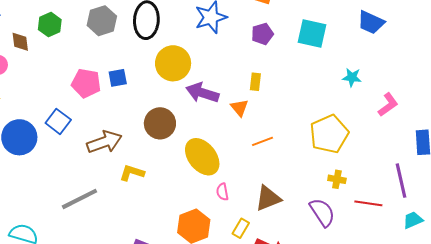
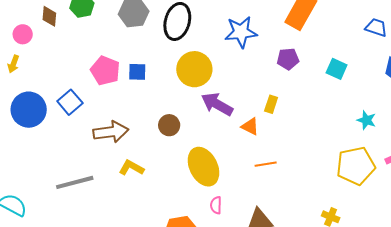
cyan square: (312, 33) -> (337, 69), size x0.7
orange triangle: (239, 108) -> (250, 126), turned -36
brown circle: (160, 123) -> (169, 125), size x0.7
yellow pentagon: (329, 134) -> (356, 166), moved

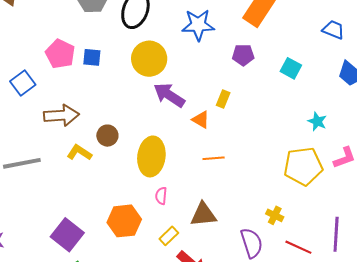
brown circle: (169, 125) -> (107, 136), moved
yellow ellipse: (203, 167) -> (151, 156), turned 30

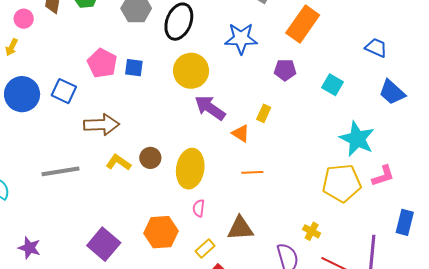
blue square: (23, 83) -> (64, 91), turned -30
cyan star: (317, 121) -> (357, 139), size x1.8
brown circle: (107, 136) -> (150, 158), moved

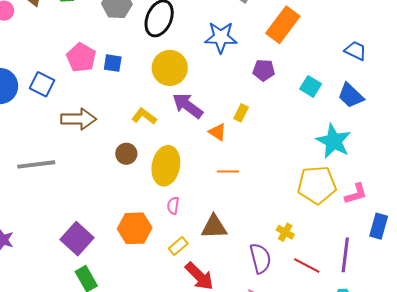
blue trapezoid: (392, 92) -> (351, 95), moved
yellow L-shape: (118, 162) -> (144, 116), moved
pink L-shape: (383, 176) -> (356, 194), moved

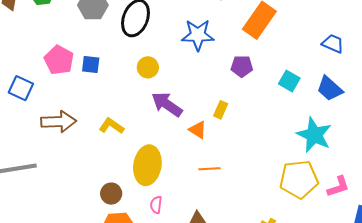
yellow circle: (170, 68) -> (148, 67), size x0.6
yellow L-shape: (144, 116) -> (111, 126), moved
brown circle: (126, 154) -> (111, 194), moved

